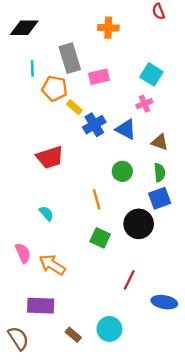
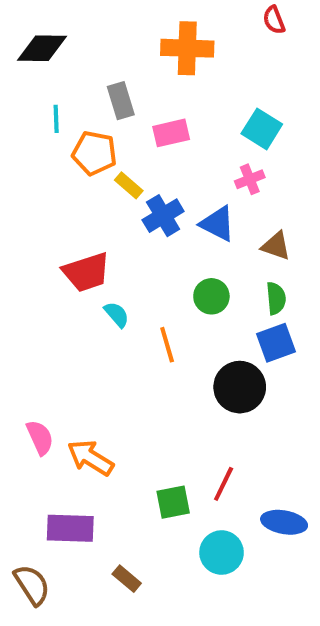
orange cross: (108, 28) -> (187, 48), size x1.4
gray rectangle: (70, 58) -> (121, 101), size x0.7
cyan semicircle: (46, 213) -> (117, 314), moved
green square: (100, 238) -> (173, 502), moved, turned -36
cyan circle: (109, 329) -> (222, 553), moved

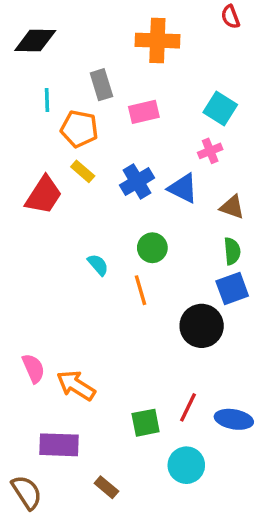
yellow rectangle: (129, 185) -> (83, 171), moved
red trapezoid: (86, 272) -> (44, 195), moved, turned -39
green circle: (211, 296) -> (152, 248), moved
blue ellipse: (284, 522) -> (234, 419), moved

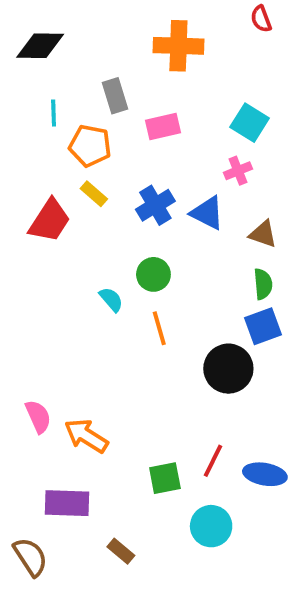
green circle: (152, 248) -> (153, 274), moved

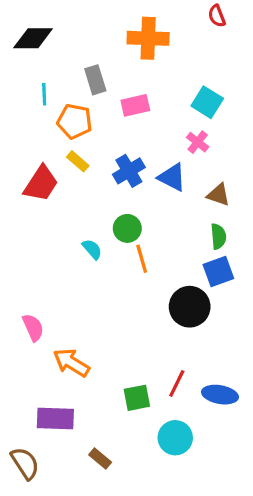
pink cross: (238, 171) -> (198, 142), turned -30
orange line: (159, 328) -> (142, 259), moved
pink semicircle: (38, 417) -> (33, 327), moved

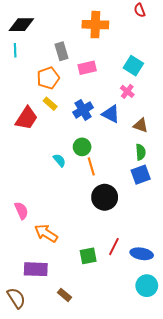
cyan line: (44, 94) -> (15, 50), moved
orange pentagon: (75, 121) -> (48, 78), turned -30
black circle: (190, 307) -> (105, 197), moved
cyan circle: (175, 438) -> (147, 286), moved

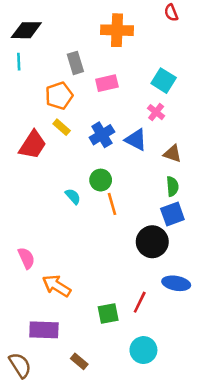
black circle: (105, 197) -> (152, 242), moved
blue ellipse: (142, 254) -> (176, 283), moved
cyan circle: (147, 286) -> (143, 350), moved

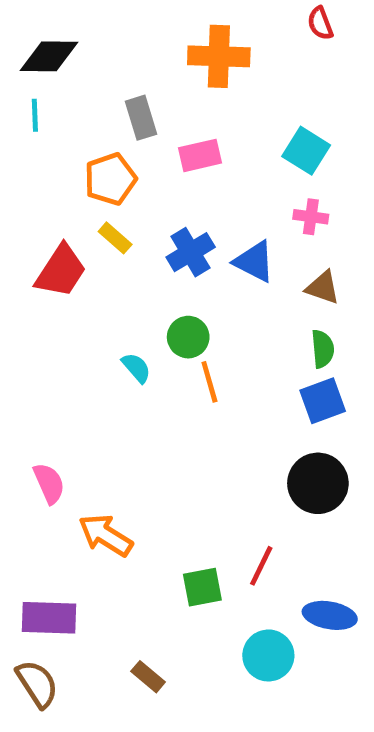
pink cross: (156, 112) -> (311, 217), moved, turned -30
black circle: (152, 242) -> (318, 483), moved
blue ellipse: (176, 283) -> (330, 615), moved
purple rectangle: (44, 330) -> (49, 618), moved

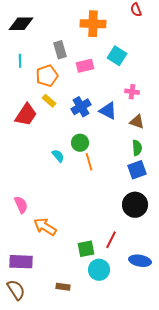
cyan line: (35, 115) -> (20, 61), moved
cyan square: (306, 151) -> (117, 56), moved
cyan circle: (268, 655) -> (99, 270), moved
brown rectangle: (148, 677) -> (63, 287), turned -32

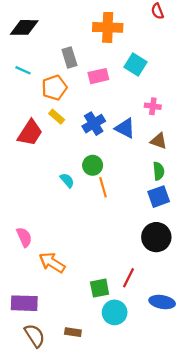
cyan line: (20, 61) -> (23, 70), turned -64
brown semicircle: (16, 290) -> (35, 336), moved

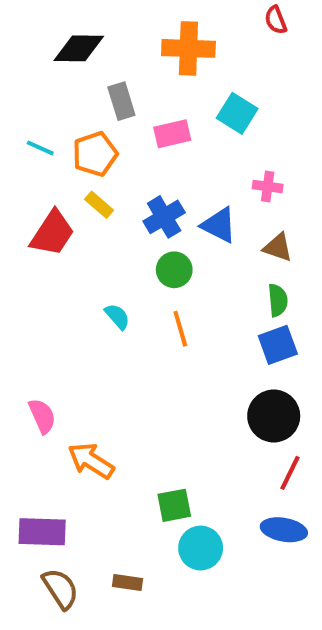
black diamond: (24, 27) -> (79, 48), moved
cyan line: (23, 70) -> (40, 148), moved
green circle: (93, 165) -> (174, 270), moved
red line: (128, 278) -> (290, 473), moved

